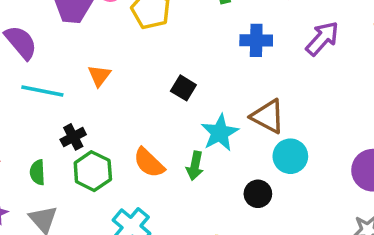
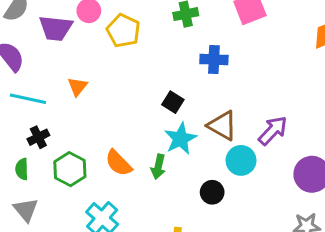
purple arrow: (322, 38) -> (273, 131), moved
black square: (183, 88) -> (173, 102), moved
black cross: (73, 137) -> (38, 137), moved

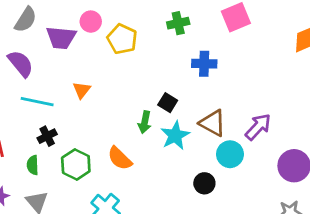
green arrow: (158, 167) -> (145, 122), moved

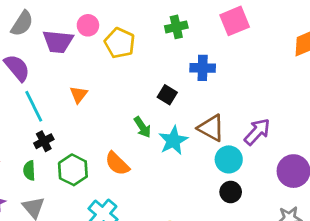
cyan line: (37, 102) -> (34, 106), turned 52
black square: (168, 103) -> (167, 95), moved
green arrow: (145, 122) -> (142, 127), turned -45
black circle: (204, 183) -> (231, 192), moved

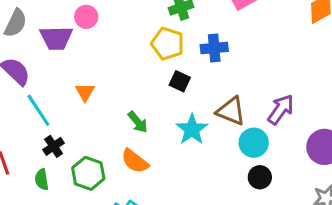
yellow pentagon: (120, 43) -> (168, 44), moved
green arrow: (142, 127) -> (138, 122), moved

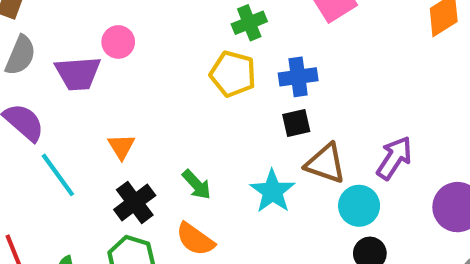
black square: (180, 81) -> (296, 123), moved, turned -35
black cross: (54, 146) -> (135, 202), moved, size x1.4

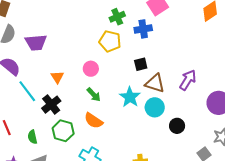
pink circle: (118, 42) -> (91, 69), moved
blue cross: (298, 77) -> (143, 29), moved
black cross: (135, 202) -> (51, 105), moved
cyan circle: (359, 206) -> (155, 107), moved

